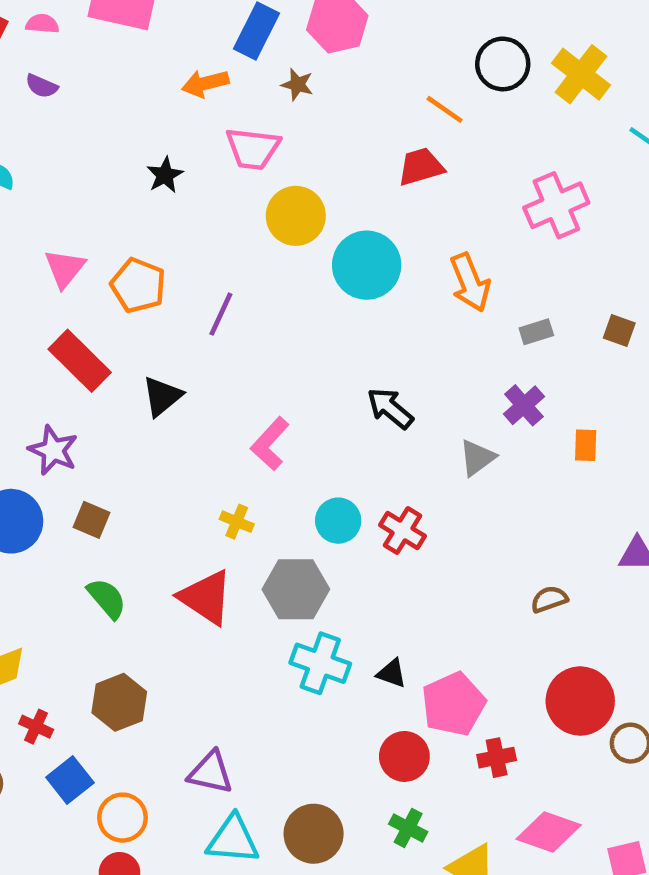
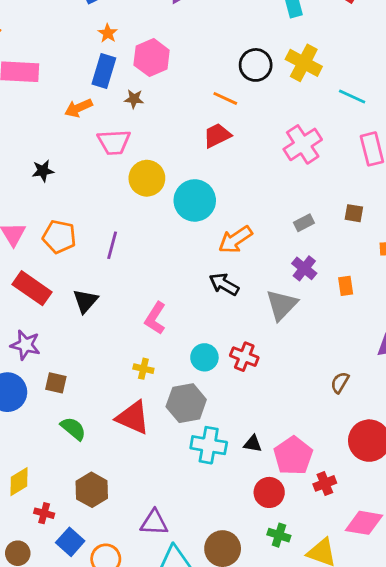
black star: (165, 175) -> (43, 171), moved, turned 30
orange arrow: (470, 283) -> (235, 240), moved, turned 88
gray triangle: (477, 458) -> (282, 305), size x1.4
brown semicircle: (549, 599) -> (340, 383), turned -30

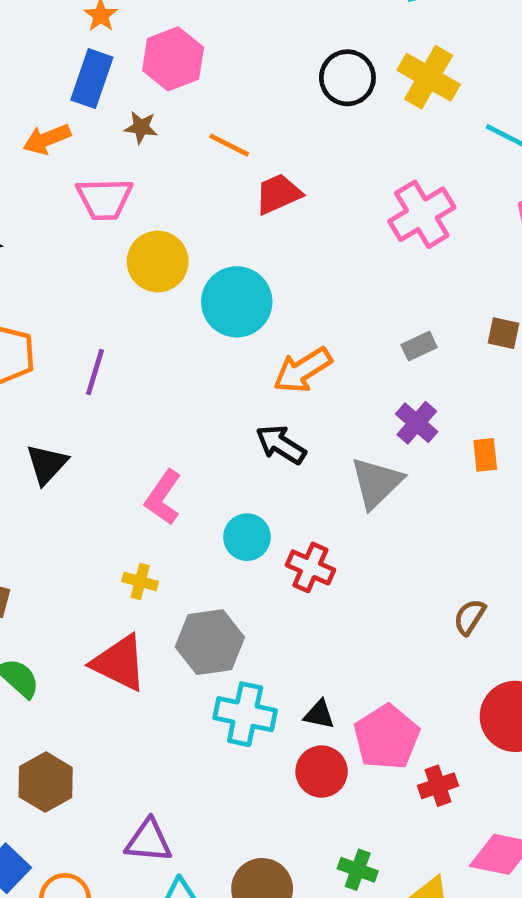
orange line: (225, 98) -> (229, 145), moved
cyan circle: (204, 357) -> (247, 537), moved
red circle: (269, 492) -> (322, 772), moved

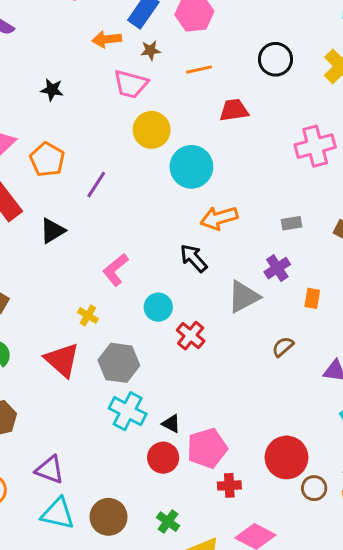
black circle: (347, 78) -> (275, 59), moved
brown star: (141, 127) -> (151, 50), moved, turned -30
orange line: (229, 145) -> (199, 70), moved, turned -55
brown semicircle: (470, 617) -> (283, 347), moved

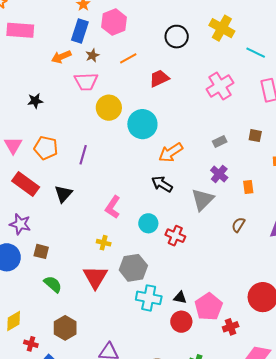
red triangle: (62, 360) -> (95, 277), turned 36

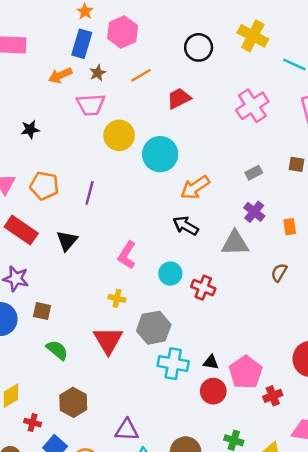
gray triangle: (203, 200) -> (235, 243), turned 45

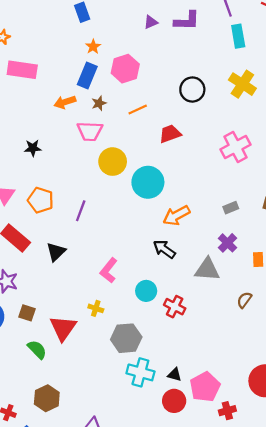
red triangle: (108, 340) -> (63, 328), moved

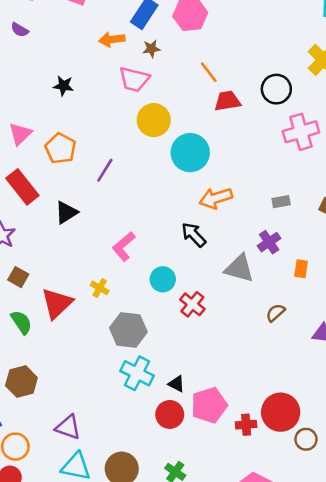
black circle: (192, 90) -> (276, 89), moved
orange line: (138, 109) -> (209, 72), moved, turned 66
red cross: (227, 411) -> (246, 425), moved

